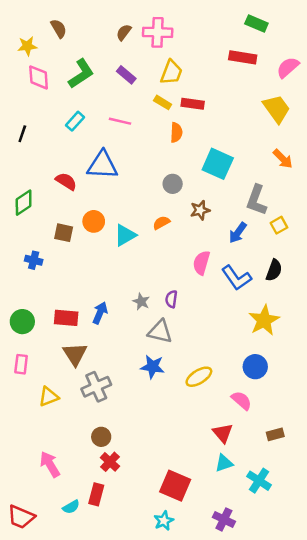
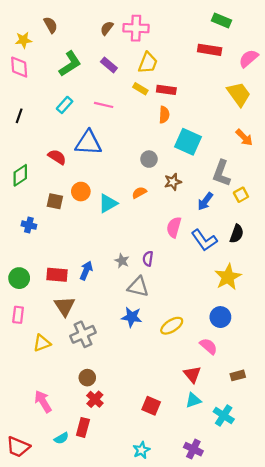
pink diamond: (39, 77) -> (19, 67), moved
orange semicircle: (176, 132) -> (164, 115), moved
red square: (175, 486) -> (151, 406), moved, size x0.7

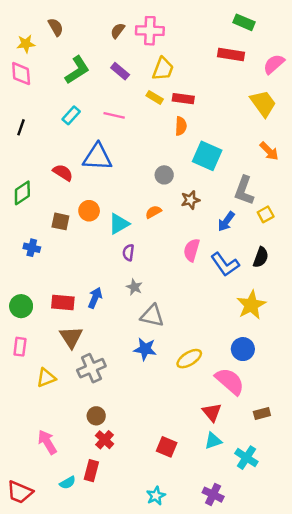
purple semicircle: (148, 259) -> (128, 252), moved
pink semicircle: (208, 346) -> (230, 381), size x1.5

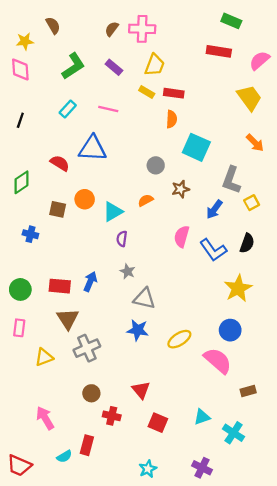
red triangle: (212, 412) -> (141, 390), moved
red cross: (105, 440) -> (112, 416), moved, turned -30

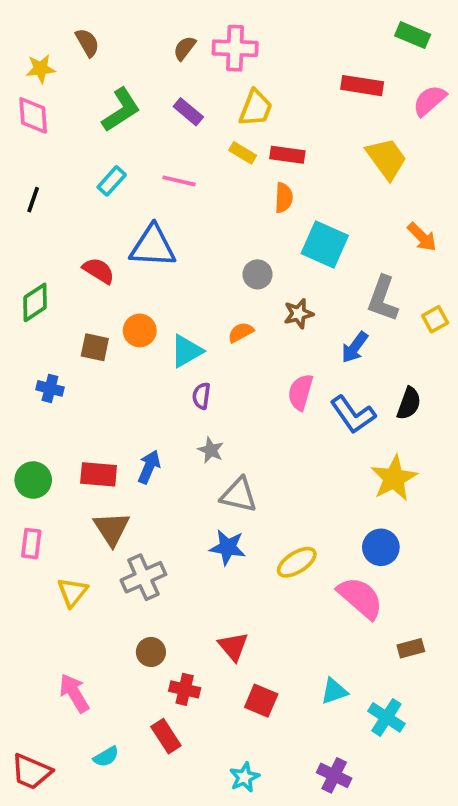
green rectangle: (231, 21) -> (413, 35), moved
yellow trapezoid: (249, 98) -> (386, 158), moved
yellow square: (252, 203) -> (435, 319), moved
yellow triangle: (44, 357) -> (72, 592), turned -30
red rectangle: (87, 445) -> (166, 736), moved, turned -48

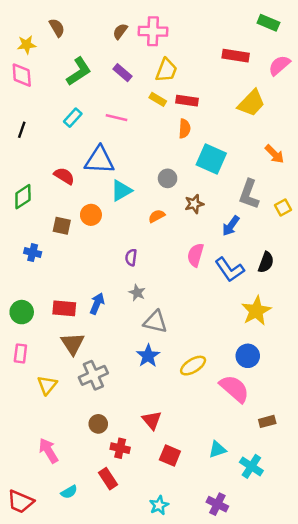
yellow trapezoid: (386, 158) -> (251, 103), turned 80
cyan triangle: (186, 351) -> (121, 191), moved
blue star: (228, 547) -> (148, 356), turned 30

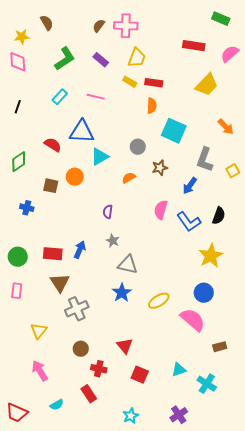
yellow triangle: (47, 385) -> (39, 331), moved
purple cross: (217, 504) -> (179, 415), turned 30

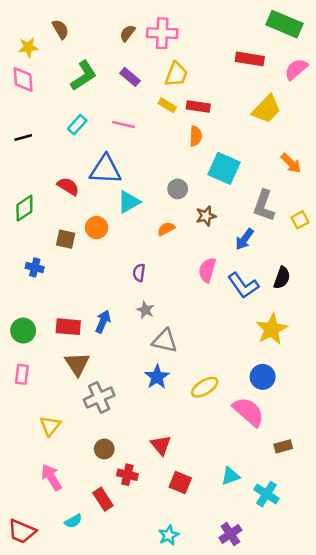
green rectangle: (221, 19) -> (284, 24), size x1.5
black line: (18, 107) -> (23, 137), turned 56
red rectangle: (89, 394) -> (103, 499), moved

